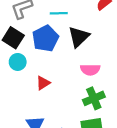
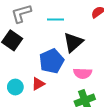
blue pentagon: (45, 38) -> (51, 61), moved
cyan circle: (18, 62) -> (15, 87), moved

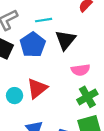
blue pentagon: (51, 61) -> (33, 45), moved
red triangle: (38, 84) -> (37, 88), size x1.5

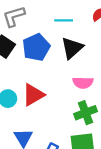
cyan line: (44, 20) -> (64, 20), moved

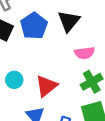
red triangle: (33, 95) -> (46, 86), moved

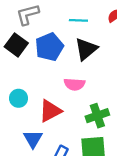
pink semicircle: (85, 53) -> (74, 84), moved

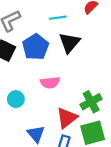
pink semicircle: (74, 84) -> (50, 83), moved
red triangle: (50, 111) -> (67, 118), moved

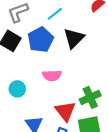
cyan line: (58, 18) -> (55, 14), moved, turned -35
red triangle: (67, 118) -> (65, 111), turned -35

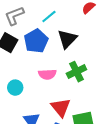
green cross: (90, 97) -> (76, 72), moved

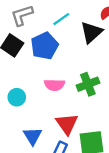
black triangle: (67, 39) -> (91, 32), moved

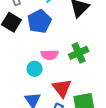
cyan circle: (17, 97) -> (35, 69), moved

